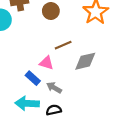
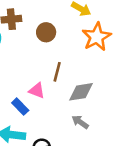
brown line: (63, 45) -> (57, 72), turned -56
gray arrow: (54, 88) -> (80, 122), moved

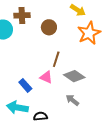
pink triangle: (37, 91) -> (46, 77), moved
gray diamond: (81, 92) -> (74, 76), turned 40

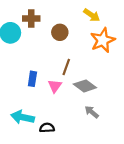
pink triangle: (46, 77) -> (55, 86), turned 40
blue rectangle: (25, 85) -> (32, 79), moved, turned 48
gray arrow: (72, 100) -> (92, 112), moved

